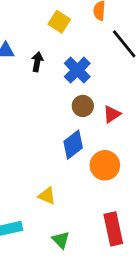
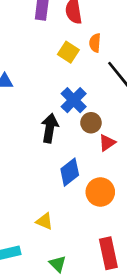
yellow square: (59, 22) -> (68, 52), moved
black arrow: (37, 62) -> (50, 128), moved, size x1.5
brown circle: (83, 106) -> (91, 123), moved

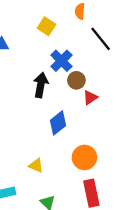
yellow square: (68, 52) -> (46, 26), moved
orange circle: (100, 192) -> (84, 157), moved

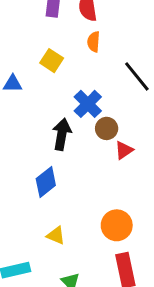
orange semicircle: (80, 11) -> (94, 42), moved
yellow square: (46, 26) -> (52, 61), moved
blue diamond: (58, 123) -> (46, 182), moved

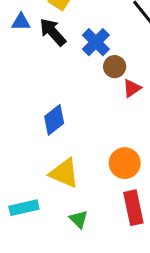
black arrow: (62, 134) -> (53, 32), moved, turned -52
yellow triangle: (56, 235) -> (64, 173), size x1.6

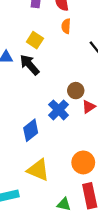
blue cross: (96, 42) -> (59, 110), moved
green triangle: (79, 219) -> (64, 204), moved, turned -32

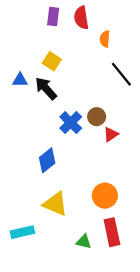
orange semicircle: (66, 26) -> (105, 39), moved
blue cross: (59, 110) -> (71, 123), moved

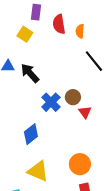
red semicircle: (81, 18) -> (59, 24), moved
yellow square: (52, 61) -> (25, 34), moved
red triangle: (111, 134) -> (85, 112), turned -32

